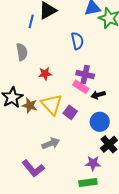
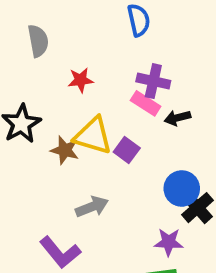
yellow triangle: (52, 104) -> (93, 136), turned -30
brown star: (30, 106) -> (65, 150), moved
blue circle: (100, 122) -> (182, 188), moved

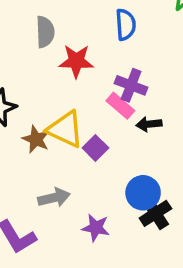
gray semicircle: (38, 41) -> (45, 32), moved
red star: (81, 80) -> (76, 61), moved, size x1.4
purple star: (169, 242) -> (96, 228), moved

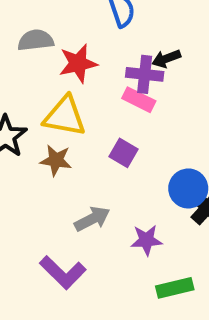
gray semicircle: (45, 32) -> (36, 40), turned -80
black arrow: (149, 124) -> (166, 59), moved
yellow triangle: (65, 129) -> (65, 116), moved

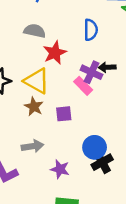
red star: (78, 63) -> (55, 53), turned -30
purple square: (124, 153) -> (64, 114), turned 35
brown star: (56, 160) -> (34, 107), moved

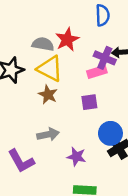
gray semicircle: (35, 31) -> (43, 44), moved
pink rectangle: (83, 86) -> (97, 72), turned -60
purple square: (64, 114) -> (89, 102), moved

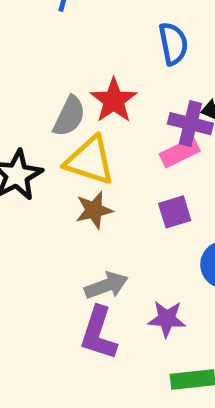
gray semicircle: (43, 44) -> (69, 116), turned 115
brown star: (48, 95) -> (94, 210), turned -30
purple L-shape: (21, 161) -> (99, 333), moved, turned 56

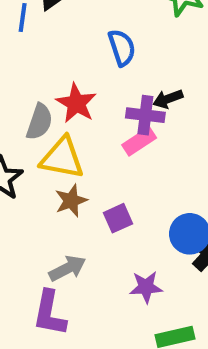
purple square: (175, 212) -> (118, 218), moved
gray arrow: (106, 286) -> (67, 268), moved
purple L-shape: (99, 333) -> (49, 313), moved

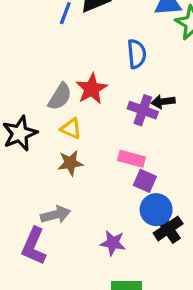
pink rectangle: (139, 141) -> (131, 159), moved, turned 35
yellow triangle: (62, 158) -> (71, 129), size x0.6
purple square: (118, 218) -> (145, 181), moved, turned 35

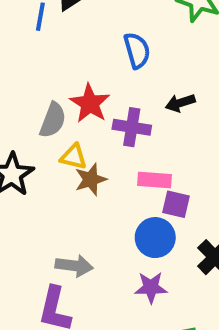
purple cross: (143, 110) -> (132, 127), moved
brown star: (70, 163) -> (91, 179), moved
blue circle: (156, 210) -> (155, 238), moved
gray arrow: (56, 215) -> (74, 266), turned 32

